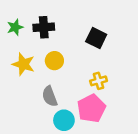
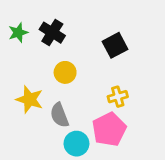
black cross: (44, 27) -> (52, 33), turned 36
black square: (96, 38) -> (115, 45), turned 36
yellow star: (23, 64) -> (30, 99), moved

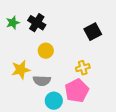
black square: (115, 45) -> (93, 32), moved
yellow star: (30, 99) -> (21, 70), turned -30
gray semicircle: (59, 115) -> (42, 81), turned -66

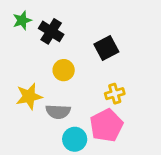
green star: (13, 23) -> (22, 20), moved
black square: (93, 32) -> (106, 48), moved

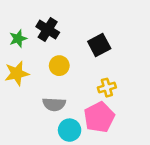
green star: (22, 20) -> (18, 39), moved
yellow star: (29, 96) -> (17, 73), moved

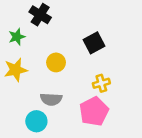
black cross: (48, 30) -> (40, 15), moved
cyan circle: (70, 130) -> (36, 121), moved

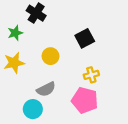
gray semicircle: (51, 99) -> (46, 89), turned -30
pink pentagon: (94, 111) -> (85, 100), turned -30

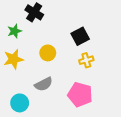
yellow cross: (91, 75) -> (86, 60), moved
cyan circle: (33, 109) -> (20, 103), moved

